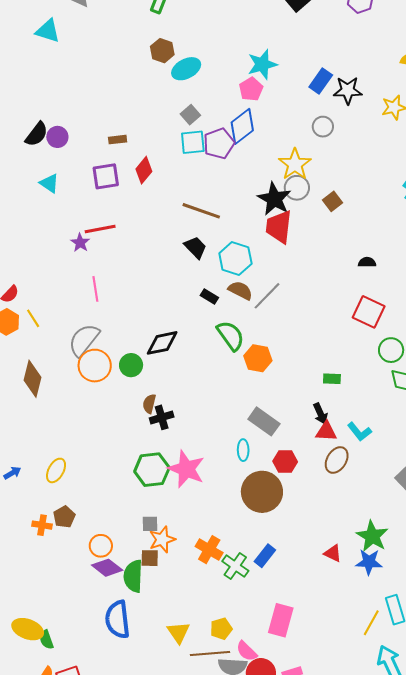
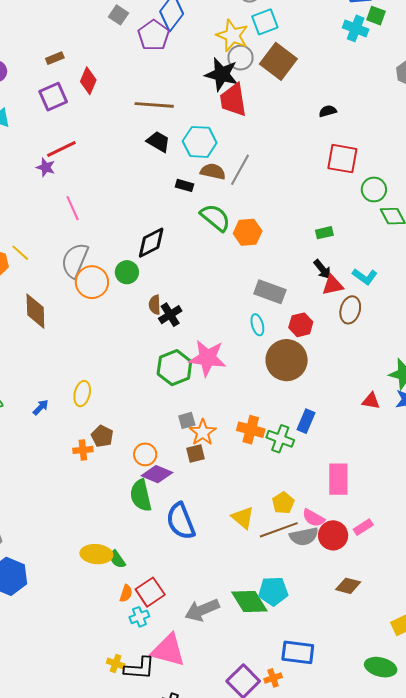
cyan square: (193, 142) -> (265, 22), moved
brown square: (332, 201) -> (278, 61), size x1.8
green semicircle: (133, 576) -> (141, 495), moved

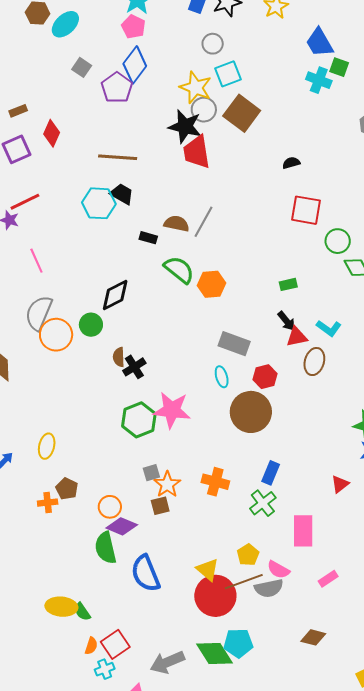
cyan hexagon: (200, 142) -> (99, 203), moved
red triangle: (371, 401) -> (340, 484), moved, turned -48
green cross: (280, 439) -> (263, 503), moved, turned 32
red circle: (333, 535) -> (215, 596), moved, size x1.4

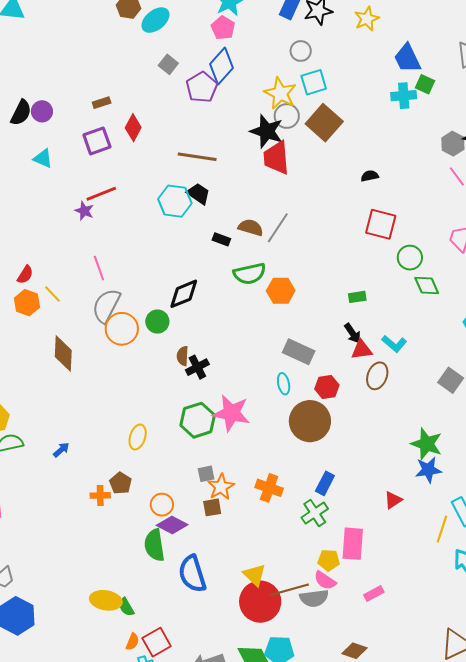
cyan cross: (319, 80) -> (404, 96), turned -30
pink line: (36, 261) -> (99, 268), moved
green semicircle: (179, 270) -> (250, 274), turned 124
yellow ellipse: (47, 446) -> (138, 437), moved
yellow pentagon: (248, 555) -> (329, 560), moved, turned 30

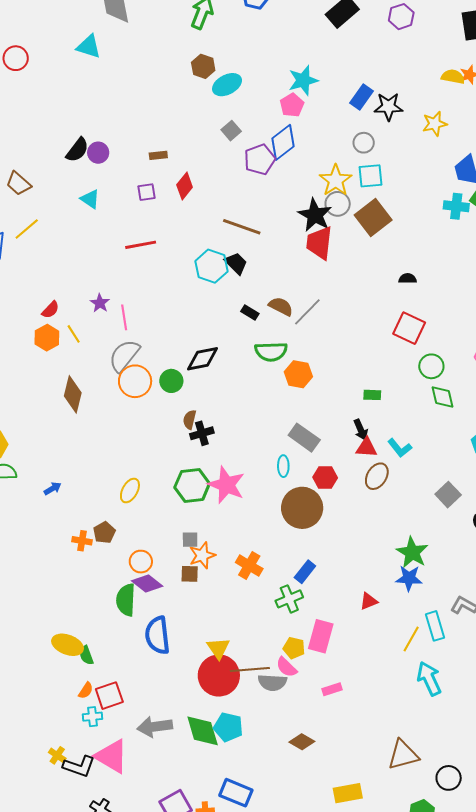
purple square: (97, 141) -> (146, 192), size x0.7
purple star: (84, 211) -> (100, 303), moved

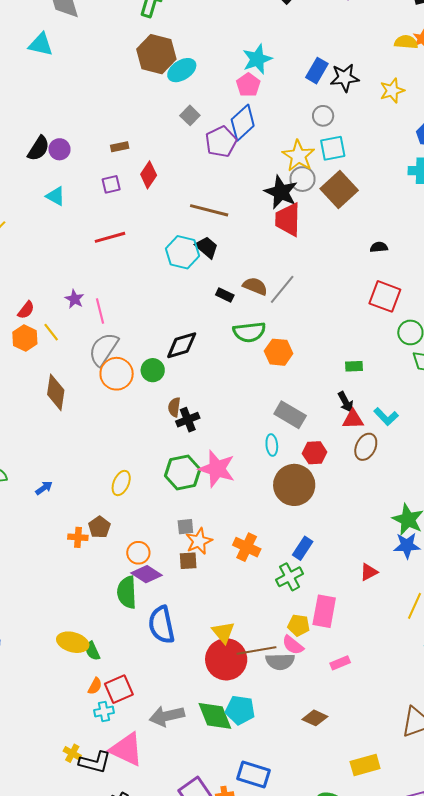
brown hexagon: (203, 66) -> (156, 54), size x1.6

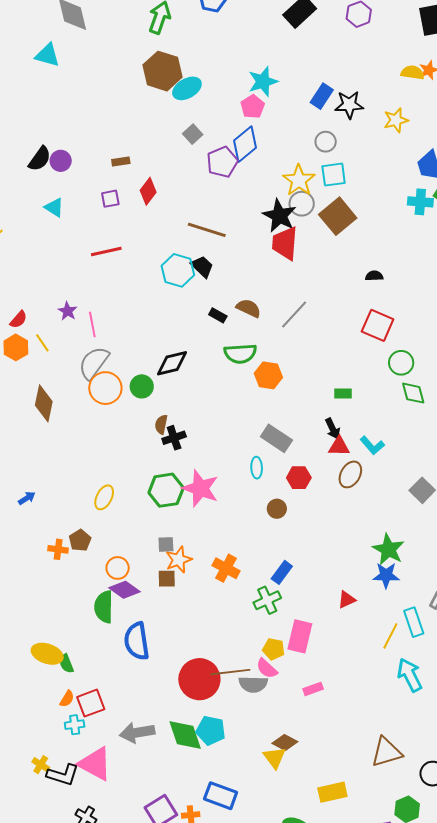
gray line: (282, 289) -> (294, 314), moved
brown circle: (294, 485) -> (277, 509), size x0.5
yellow triangle: (223, 632) -> (274, 758), moved

